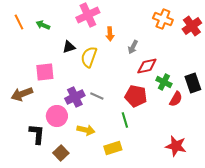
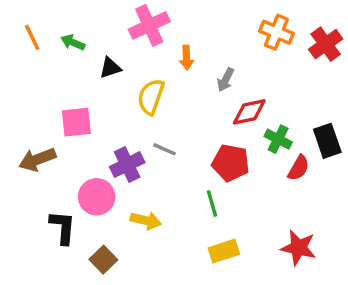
black triangle: (69, 47) -> (110, 68), moved
gray line: (97, 96) -> (165, 149), moved
yellow rectangle: (113, 148) -> (224, 251), moved

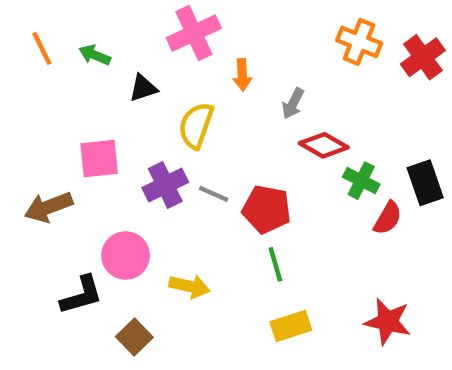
red diamond: (249, 112) -> (324, 145), turned 42
red pentagon: (231, 163) -> (267, 209), moved
purple cross: (127, 165) -> (165, 185), moved
black L-shape: (63, 227) -> (82, 295), turned 69

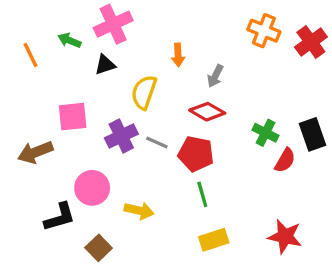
pink cross: (194, 33) -> (113, 24), moved
orange line: (42, 48) -> (30, 55), moved
red diamond: (324, 145) -> (207, 112), moved

